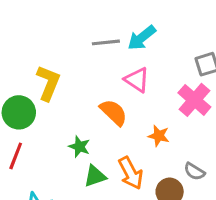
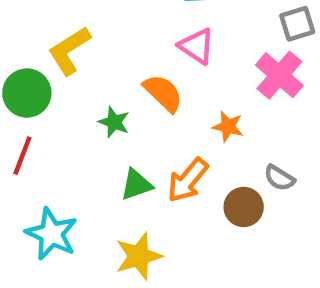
yellow L-shape: (48, 83) -> (69, 51), turned -144
green star: (79, 147) -> (114, 122), moved
orange arrow: (131, 173) -> (188, 180), turned 68

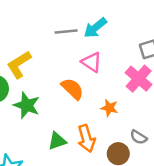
green star: (114, 122) -> (27, 105), moved, size x1.5
orange arrow: (188, 180) -> (86, 138), turned -56

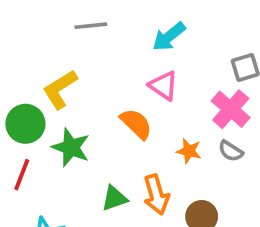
gray line: (66, 32) -> (91, 26), moved
gray semicircle: (139, 137) -> (231, 151), moved

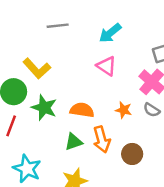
yellow L-shape: (60, 89) -> (37, 68), turned -100
orange semicircle: (136, 124) -> (82, 110), moved, turned -35

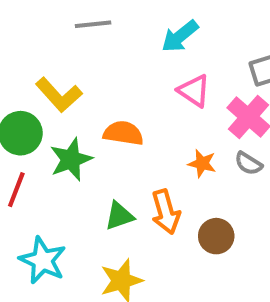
pink triangle: (106, 66) -> (194, 91), moved
green star: (44, 108) -> (71, 159), turned 30
orange semicircle: (82, 110) -> (123, 133), moved

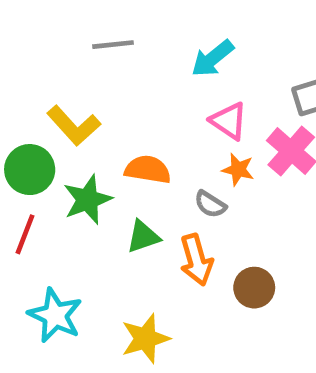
orange star: (202, 163) -> (238, 170), moved
gray semicircle: (249, 163) -> (210, 204), moved
green triangle: (119, 216) -> (143, 237), moved

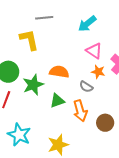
yellow L-shape: (74, 126) -> (29, 40), moved, turned -150

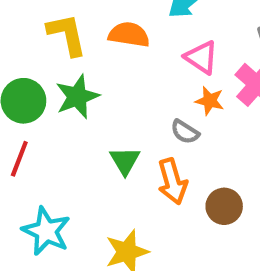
orange semicircle: (59, 72) -> (129, 35), moved
green star: (33, 85) -> (77, 97), moved
green triangle: (57, 101) -> (125, 161), turned -42

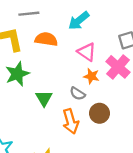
green triangle: (125, 161) -> (44, 98), moved
brown circle: (224, 206) -> (99, 113), moved

